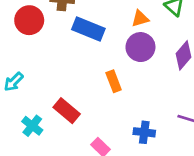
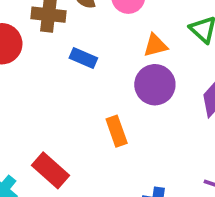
blue rectangle: (88, 29) -> (83, 58), size x0.6

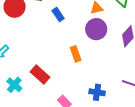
blue rectangle: (83, 58) -> (58, 15), turned 32

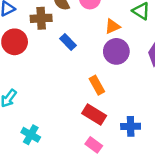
red rectangle: (40, 75) -> (94, 115), moved

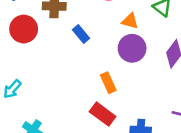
orange triangle: (112, 26) -> (130, 21), turned 35

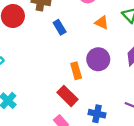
purple circle: (132, 48) -> (98, 59), moved

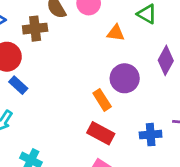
blue rectangle: (60, 27) -> (18, 85), moved
blue cross: (97, 114) -> (151, 135), moved

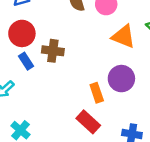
brown cross: (35, 29) -> (53, 51), moved
orange triangle: (116, 33) -> (123, 37), size x1.5

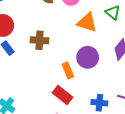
brown cross: (53, 51) -> (40, 40), moved

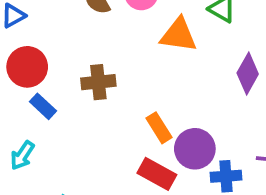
purple circle: (88, 57) -> (195, 149), moved

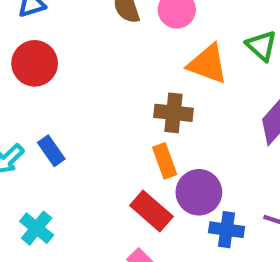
brown cross: (98, 82) -> (173, 113), moved
blue rectangle: (43, 106) -> (51, 151), moved

